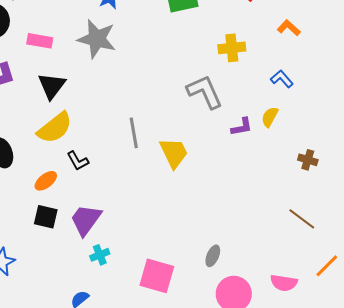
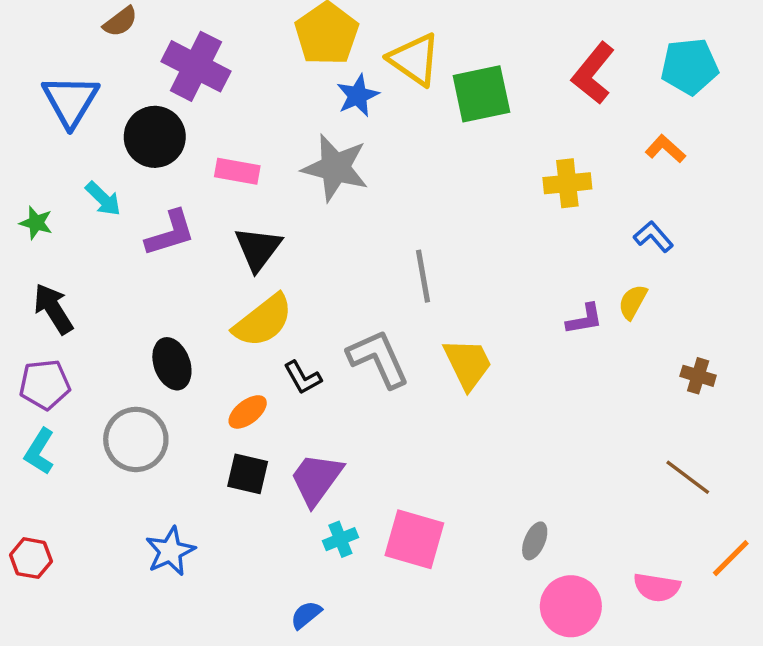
gray L-shape: (205, 92) -> (378, 359), moved
gray line: (134, 133) -> (423, 276), moved
pink square: (157, 276) -> (414, 539), moved

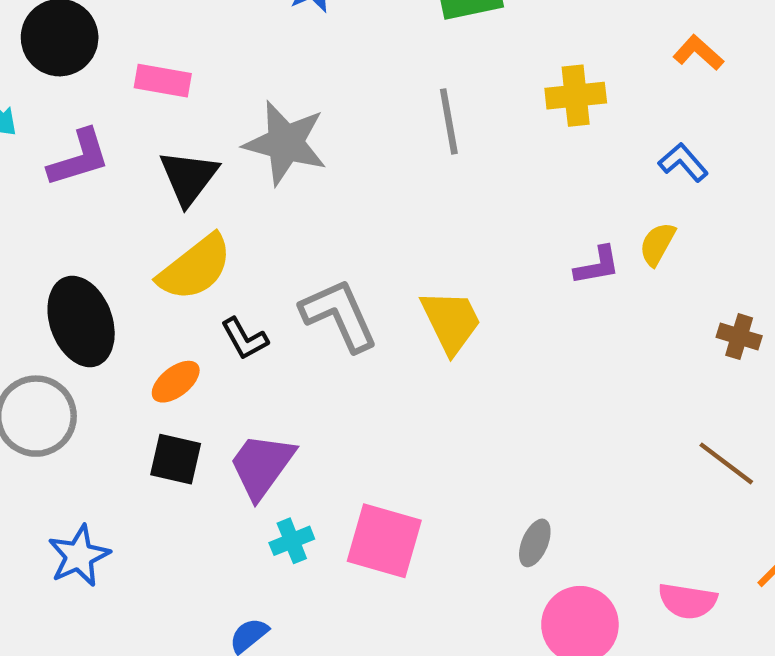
gray star: (335, 168) -> (285, 143), moved
gray line: (423, 276) -> (449, 121), moved
black ellipse: (172, 364) -> (81, 321), size x1.4

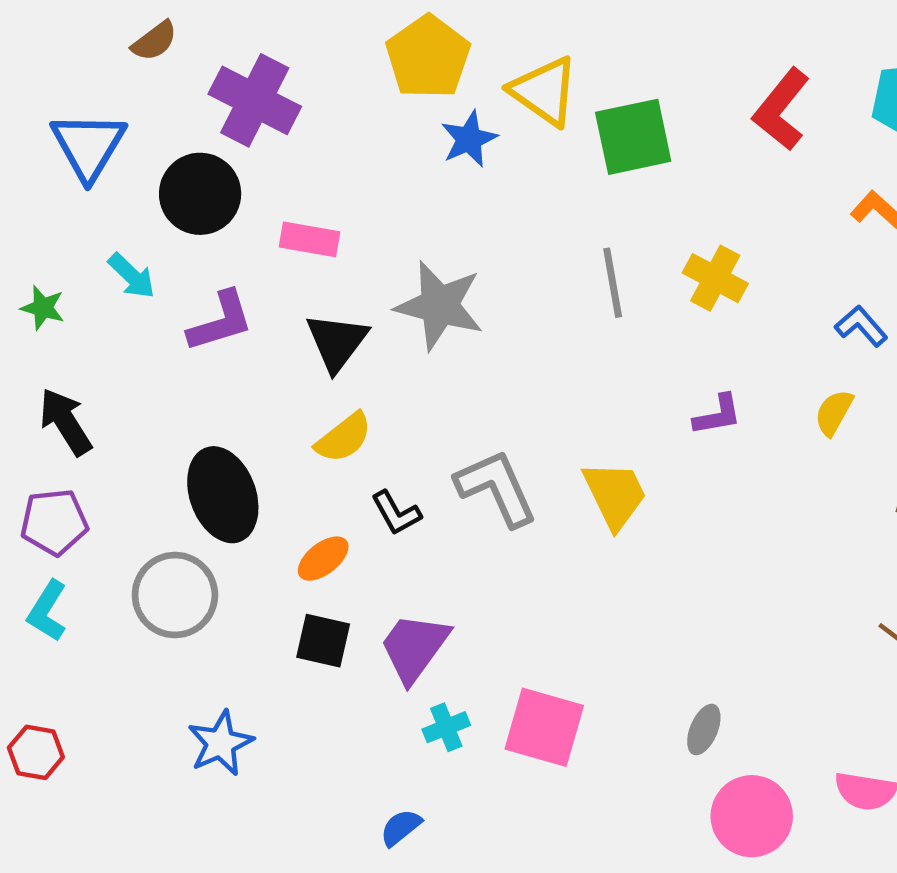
yellow cross: (576, 96) -> (715, 278), moved, turned 34
purple L-shape: (597, 266) -> (718, 415), moved
yellow semicircle: (195, 268) -> (344, 438), size x0.7

